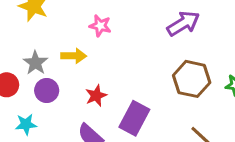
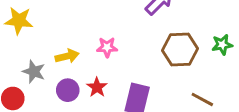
pink star: (100, 26) -> (107, 47), moved
purple circle: (47, 91) -> (68, 90), moved

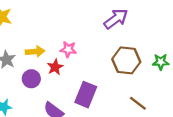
red star: (97, 87) -> (55, 67), moved

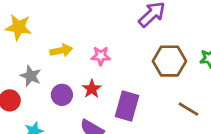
yellow arrow: (35, 51) -> (61, 50), moved
red star: (55, 67) -> (92, 89), moved

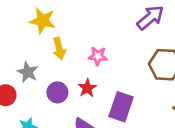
yellow star: (19, 27) -> (43, 21), moved
yellow arrow: (61, 50) -> (59, 49), turned 85

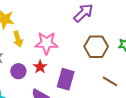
pink star: (98, 56) -> (47, 43), size x1.6

